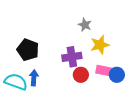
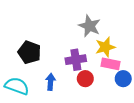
gray star: (85, 25) -> (89, 26), size x1.5
pink rectangle: (105, 71) -> (111, 64), moved
blue arrow: (34, 78) -> (51, 82), moved

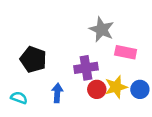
yellow star: (105, 47) -> (116, 87), moved
pink rectangle: (111, 64) -> (126, 52), moved
cyan semicircle: (17, 86) -> (19, 98), size x0.6

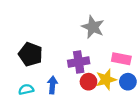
pink rectangle: (126, 52) -> (121, 59), moved
cyan semicircle: (19, 98) -> (26, 89), moved, turned -32

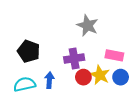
yellow star: (106, 80) -> (100, 75), turned -30
cyan semicircle: (26, 89) -> (25, 84), size x1.5

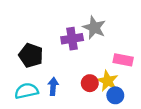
purple cross: (74, 59) -> (72, 39), moved
blue circle: (121, 77) -> (115, 95), moved

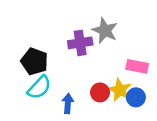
blue arrow: (53, 86) -> (68, 104), moved
cyan semicircle: (26, 91) -> (39, 87), moved, turned 145
blue circle: (115, 95) -> (136, 97), moved

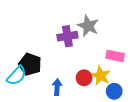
black pentagon: (34, 61) -> (30, 64), moved
cyan semicircle: (39, 87) -> (17, 76), moved
blue circle: (136, 97) -> (114, 91), moved

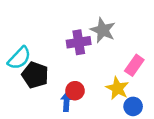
pink rectangle: (115, 56) -> (134, 65), turned -66
cyan semicircle: (17, 76) -> (19, 58), moved
red circle: (84, 78) -> (75, 91), moved

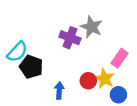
purple cross: (79, 42) -> (70, 38), turned 30
red circle: (75, 91) -> (88, 81), moved

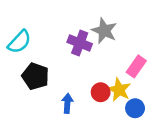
cyan semicircle: (17, 52) -> (19, 42), moved

